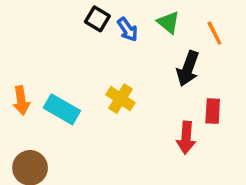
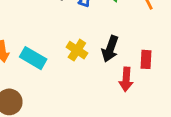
black arrow: (188, 69) -> (110, 49), moved

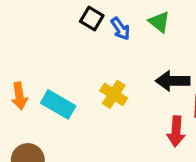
black arrow: (110, 49) -> (173, 81), moved, turned 70

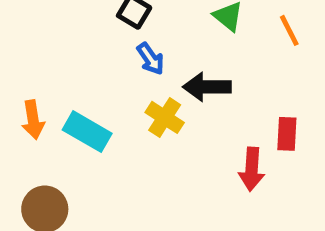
blue arrow: (120, 29) -> (151, 59), moved
black arrow: (173, 81) -> (207, 87), moved

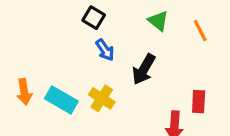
black arrow: (207, 87) -> (144, 69), turned -60
yellow cross: (165, 117) -> (102, 98), moved

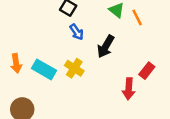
orange line: (200, 31) -> (137, 17), moved
red rectangle: (199, 102) -> (147, 71), turned 35

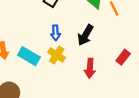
blue arrow: (77, 32) -> (56, 33), moved, turned 32
red arrow: (129, 89) -> (90, 68), moved

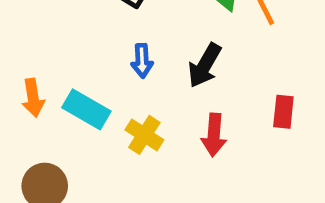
yellow cross: (57, 55) -> (144, 135), moved
red rectangle: (123, 57) -> (283, 112), turned -32

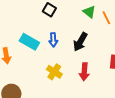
cyan rectangle: (86, 109) -> (29, 42), moved

